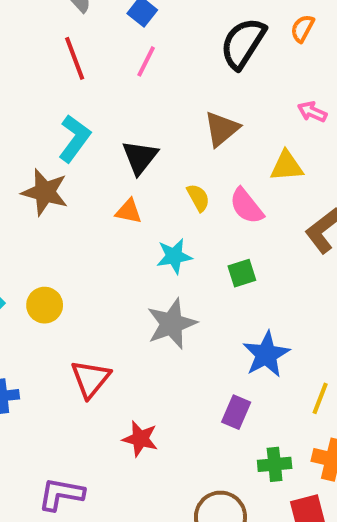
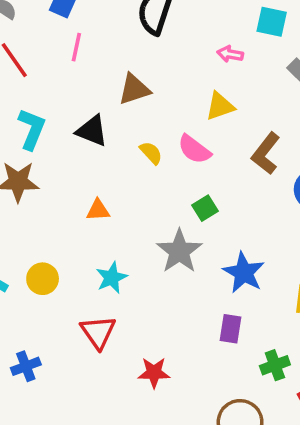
brown triangle: (222, 129) -> (134, 89), moved, turned 36
black triangle: (140, 157) -> (92, 131), turned -32
orange triangle: (129, 211) -> (98, 210), moved
cyan star: (174, 256) -> (112, 278), moved
gray star: (172, 324) -> (179, 251), moved

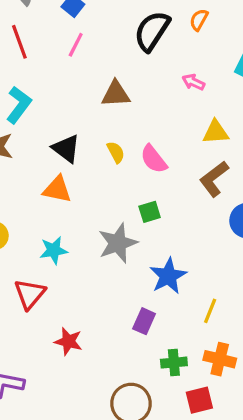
pink arrow: (230, 54) -> (193, 82), moved
yellow triangle: (220, 106) -> (216, 132), moved
black triangle: (92, 131) -> (66, 149), moved
orange triangle: (98, 210) -> (57, 189), size x1.4

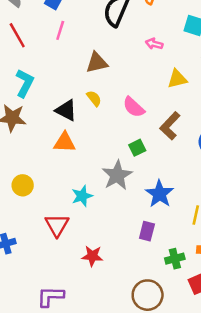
yellow semicircle: (116, 152) -> (94, 98), moved
brown L-shape: (214, 179) -> (170, 126), moved
cyan star: (54, 250) -> (82, 196), moved

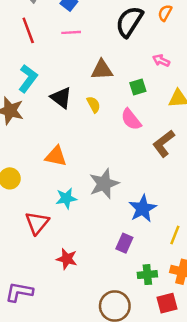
pink line: (60, 30) -> (71, 32), turned 60
black triangle: (66, 110) -> (61, 98), moved
orange triangle: (65, 142) -> (56, 156), moved
green square: (137, 148) -> (138, 87), moved

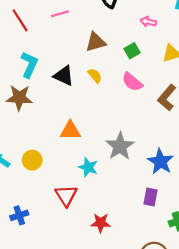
cyan star: (66, 198) -> (88, 167), turned -30

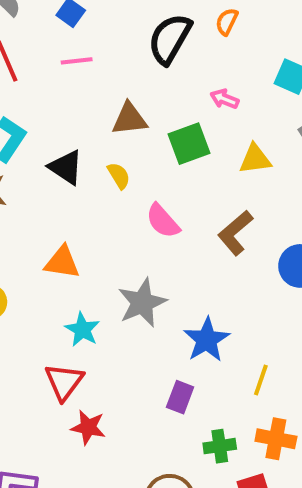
green square: (132, 51) -> (189, 144), size x1.5
pink semicircle: (132, 82) -> (163, 221), moved
red triangle: (66, 196) -> (64, 382), moved

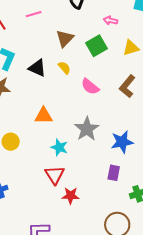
brown triangle: (129, 119) -> (65, 39), turned -30
blue star: (207, 340) -> (122, 142), turned 30

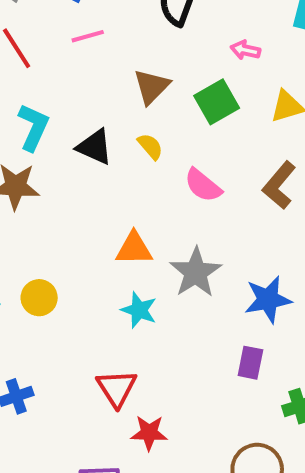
orange triangle: (43, 116) -> (134, 249), moved
red triangle: (55, 175) -> (117, 388), moved
red star: (71, 196) -> (149, 433), moved

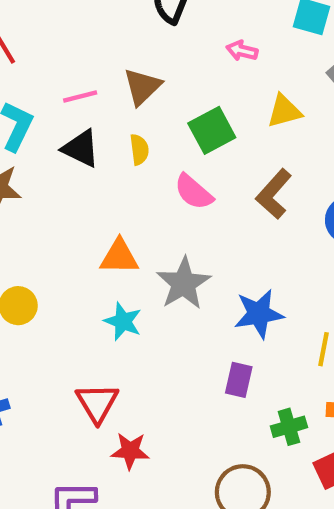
pink line: (88, 36) -> (80, 97), moved
green square: (217, 102) -> (212, 130), moved
yellow semicircle: (150, 146) -> (139, 150), turned 32

